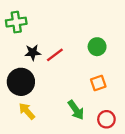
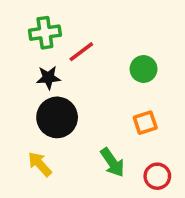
green cross: (16, 22) -> (45, 33), moved
red line: (55, 55) -> (81, 52), moved
black circle: (21, 82) -> (57, 117), moved

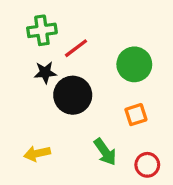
green circle: (144, 69) -> (134, 64), size x1.4
black circle: (57, 117) -> (73, 95), moved
yellow arrow: (40, 164) -> (37, 153), turned -60

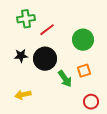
black star: (45, 72) -> (21, 56), moved
green arrow: (105, 152) -> (65, 79), moved

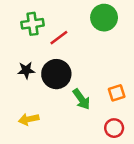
green circle: (83, 40) -> (104, 18), moved
orange square: (84, 71) -> (117, 93), moved

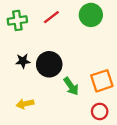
green cross: (32, 24) -> (17, 20), moved
red line: (59, 38) -> (51, 17), moved
orange square: (117, 93) -> (102, 81), size x1.5

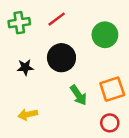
green circle: (91, 15) -> (105, 35), moved
black circle: (49, 64) -> (61, 58), moved

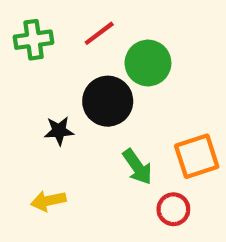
green circle: (105, 35) -> (148, 63), moved
black star: (25, 67) -> (59, 131), moved
red circle: (110, 123) -> (173, 209), moved

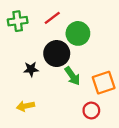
green arrow: (137, 167) -> (72, 76), moved

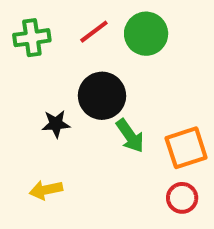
green circle: (78, 33) -> (146, 34), moved
red circle: (91, 111) -> (182, 198), moved

